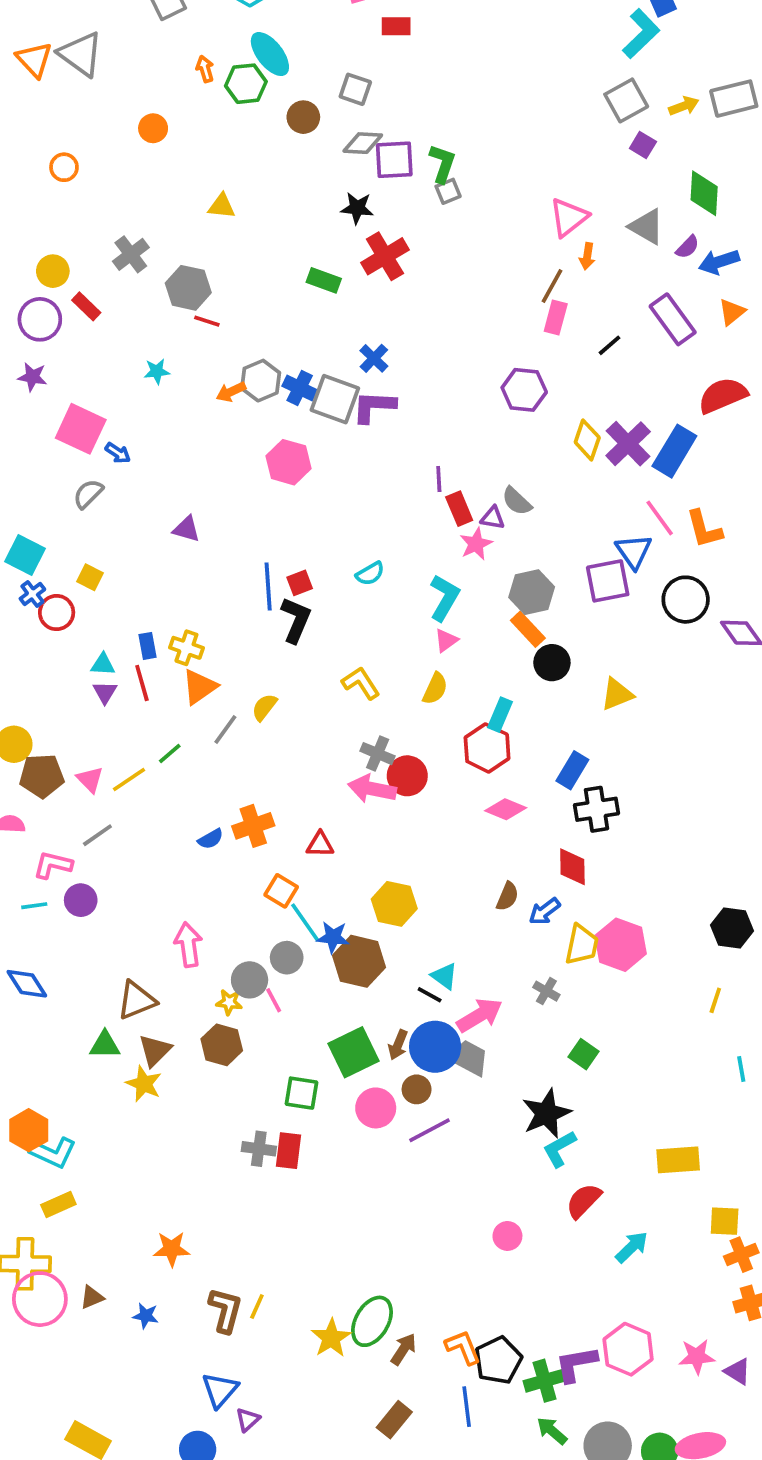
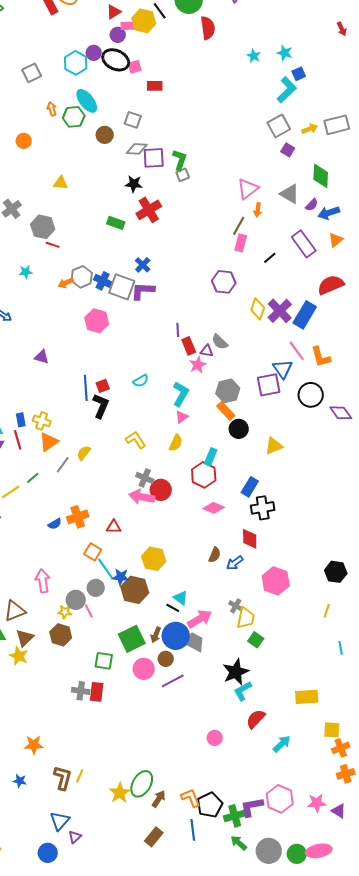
yellow trapezoid: (582, 945) -> (246, 618), moved

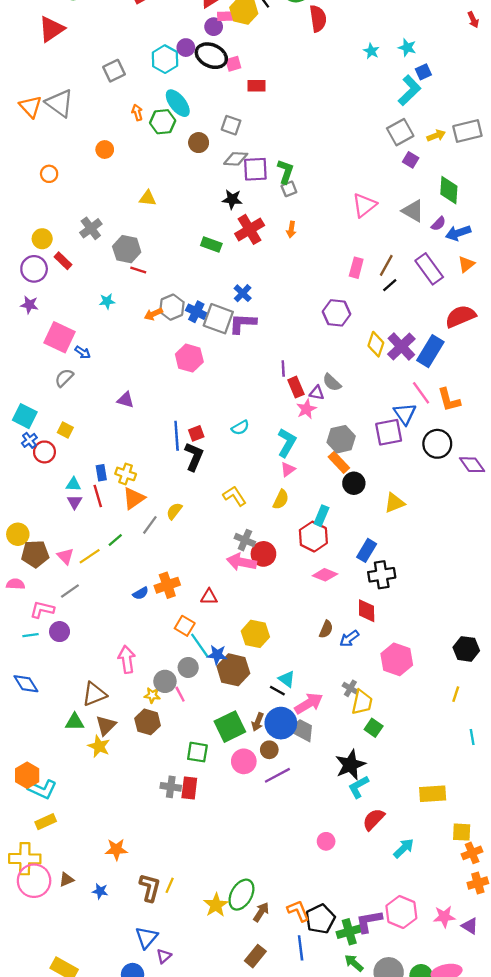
orange arrow: (258, 210) -> (291, 229), moved
brown line: (239, 226) -> (386, 265), moved

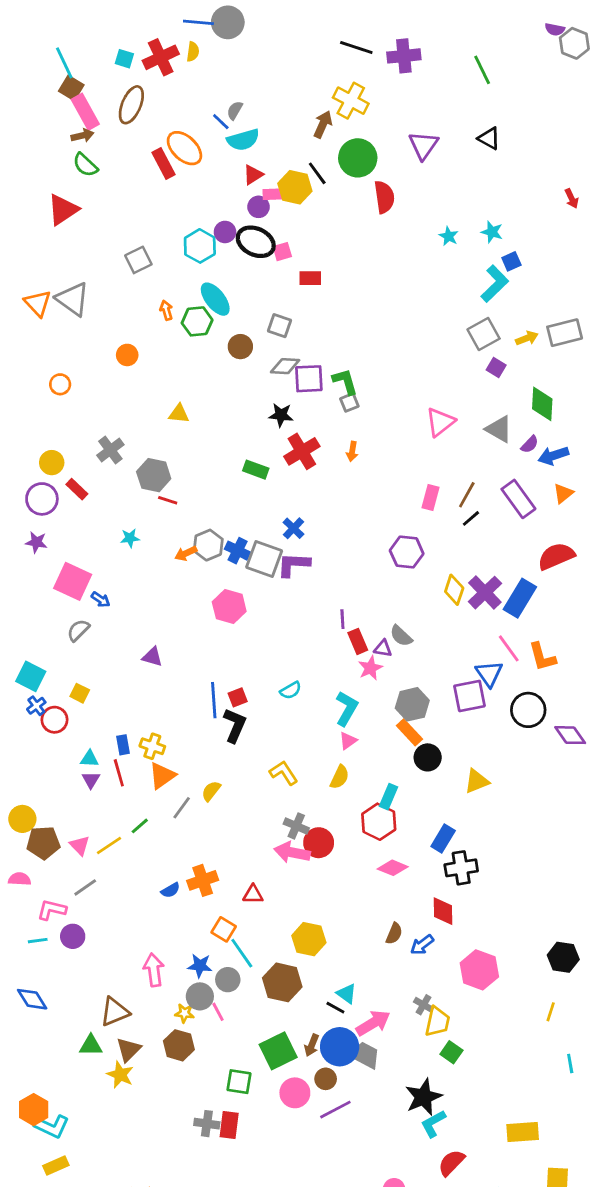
green L-shape: (285, 172) -> (345, 382), turned -35
blue star: (217, 655) -> (200, 966), moved

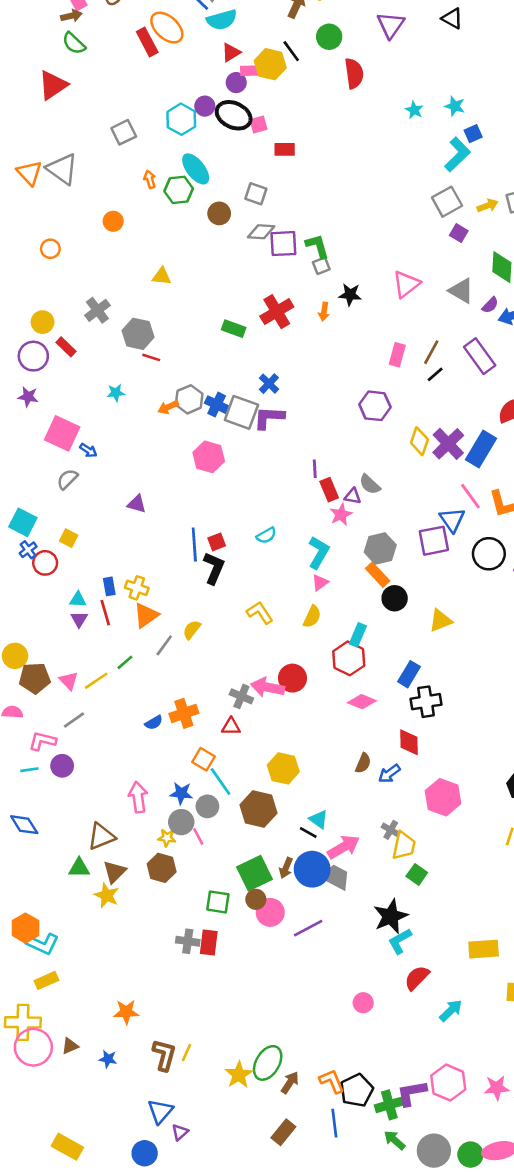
green circle: (358, 158) -> (329, 37), size x0.7
black star: (281, 415) -> (350, 295), moved
gray cross: (296, 826) -> (241, 696), moved
brown circle: (326, 1079) -> (256, 899), moved

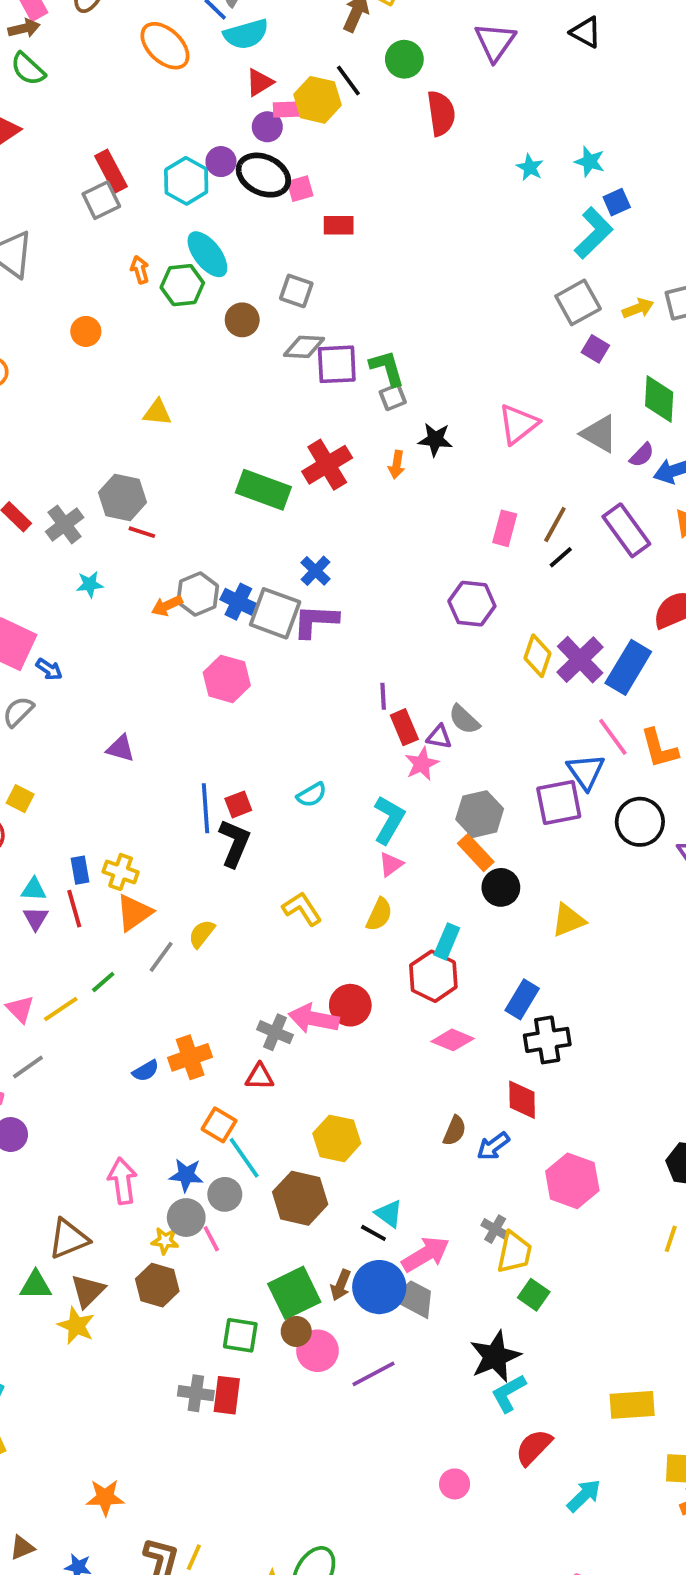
red rectangle: (147, 42) -> (111, 171), moved
gray cross: (97, 310) -> (65, 524), moved
green rectangle: (234, 329) -> (263, 490), size x1.5

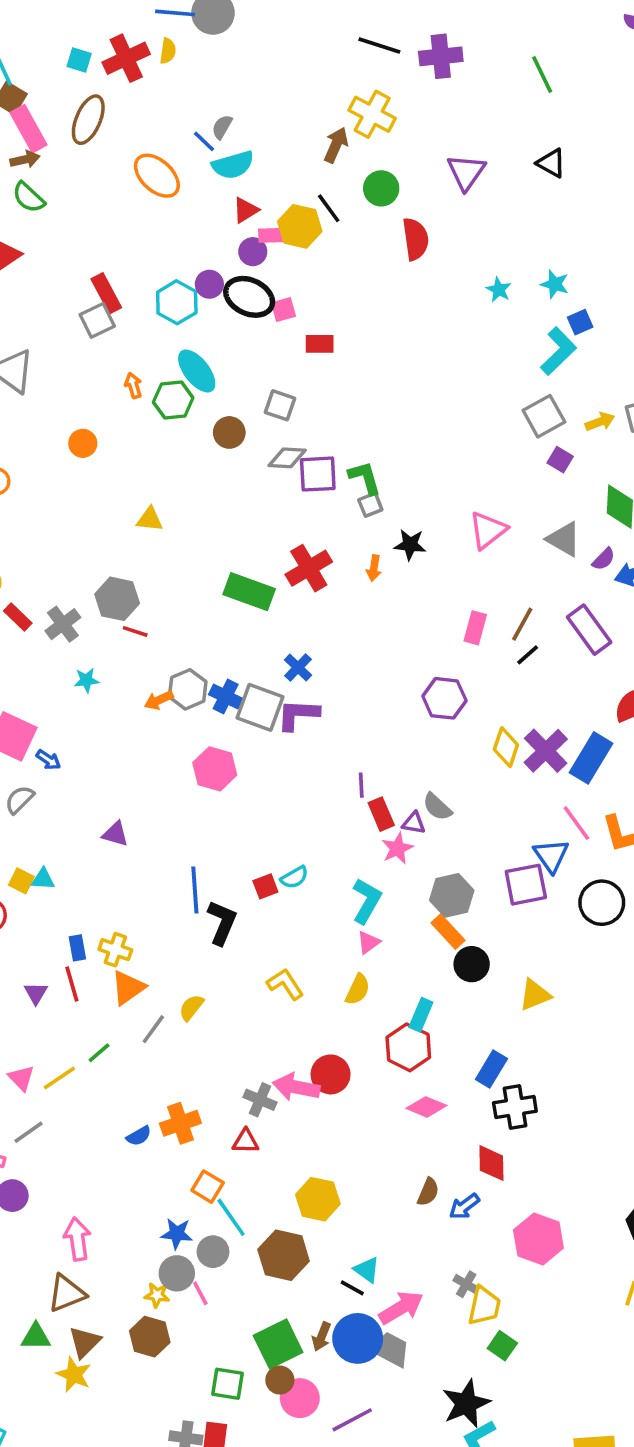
red square: (238, 804) -> (265, 886), moved
cyan triangle: (34, 889) -> (43, 879), moved
pink arrow: (122, 1181) -> (77, 1239), moved

